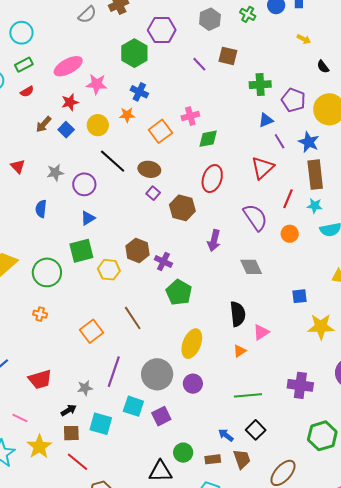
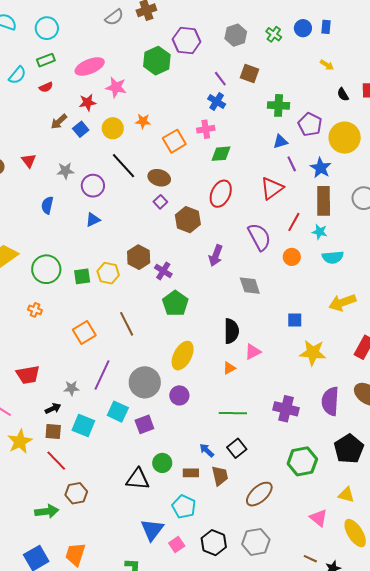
blue cross: (139, 92) -> (217, 101), moved
green square: (81, 251) -> (82, 276), moved, size x0.7

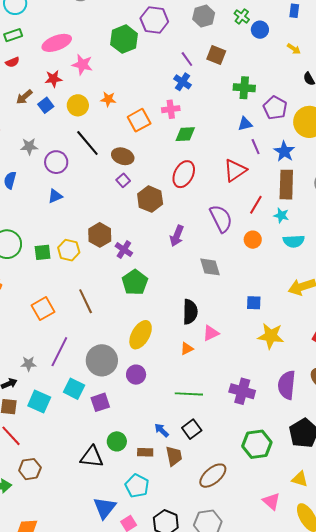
blue circle: (303, 28) -> (260, 30), moved

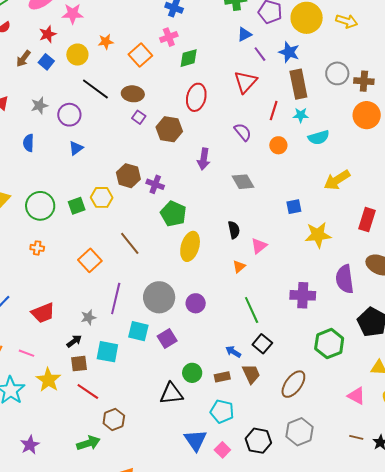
purple semicircle: (221, 219) -> (243, 132), size x0.7
black semicircle: (190, 312) -> (234, 230), size x0.7
yellow ellipse: (141, 335) -> (190, 246), moved
green line: (189, 394) -> (252, 310), turned 76

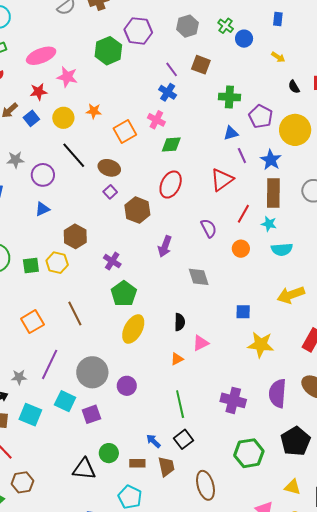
pink cross: (169, 37) -> (156, 120), turned 36
brown hexagon: (128, 176) -> (75, 236), moved
brown ellipse: (293, 384) -> (205, 485), turned -64

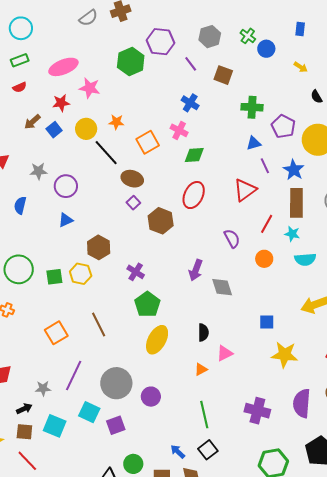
purple line: (172, 69) -> (191, 64), moved
black line: (74, 155) -> (106, 153), moved
purple arrow: (165, 246) -> (196, 270), moved

